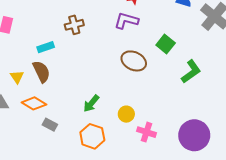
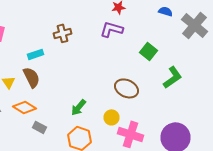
brown ellipse: (134, 61) -> (126, 88), moved
pink cross: (146, 132) -> (130, 134), size x1.4

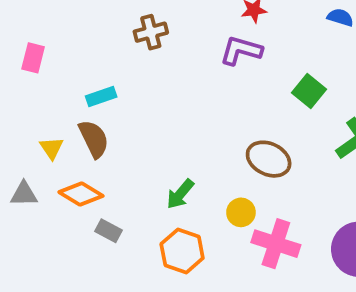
brown cross: (62, 33) -> (151, 32), moved

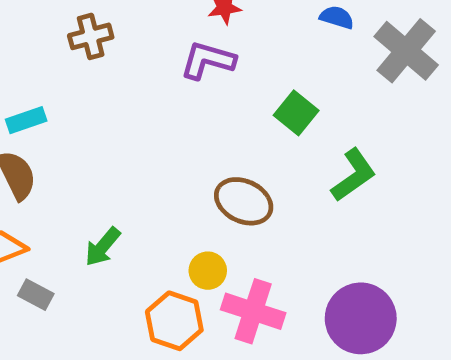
green arrow: (180, 194) -> (103, 247), moved
orange hexagon: (182, 251) -> (174, 321), moved

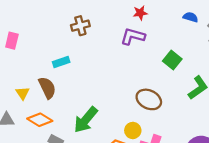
cyan rectangle: (26, 120) -> (61, 62), moved
green arrow: (103, 247) -> (86, 120), size x1.5

